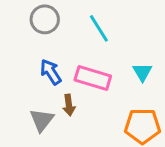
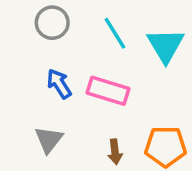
cyan triangle: (142, 72) -> (166, 45), moved, size x1.6
brown arrow: (69, 105) -> (115, 152), moved

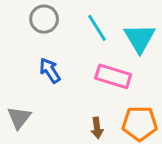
pink rectangle: (108, 91) -> (113, 76), moved
gray triangle: (49, 140) -> (19, 118), moved

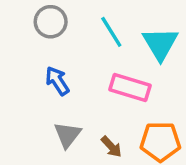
gray triangle: (19, 118) -> (67, 135), moved
brown arrow: (97, 128) -> (111, 147), turned -36

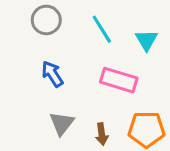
cyan triangle: (160, 44) -> (146, 40), size x0.7
brown arrow: (111, 147) -> (102, 134), turned 35

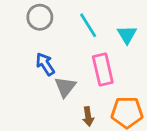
pink rectangle: (119, 80) -> (103, 70), turned 60
gray triangle: (62, 123) -> (65, 87), moved

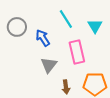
gray circle: (40, 17) -> (17, 27), moved
blue arrow: (45, 64) -> (43, 38), moved

